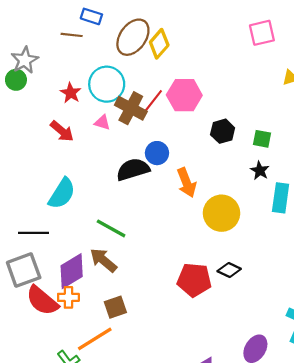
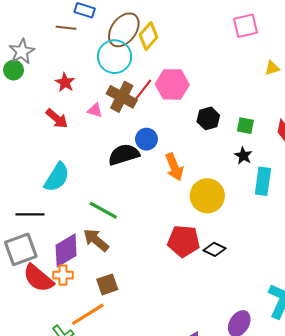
cyan circle: (107, 84) -> (115, 57), moved
red pentagon: (194, 280) -> (184, 241), moved

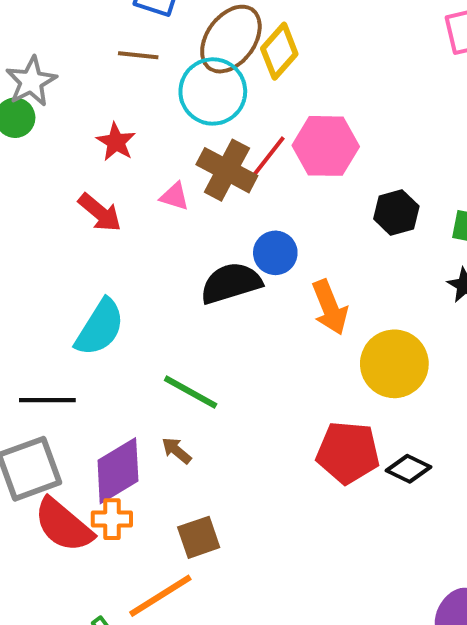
brown line: (66, 28) -> (138, 55), moved
brown arrow: (96, 240) -> (176, 451), size x0.6

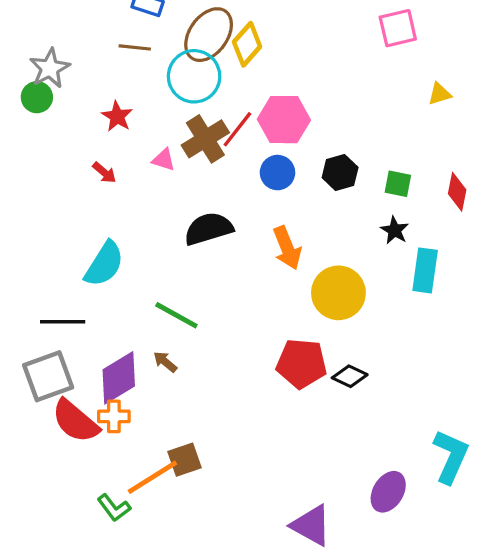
brown cross: (227, 170) -> (205, 139), turned 30
red arrow: (100, 213) -> (104, 173), size x0.7
blue circle: (275, 253) -> (278, 173), moved
brown square: (199, 537) -> (184, 460), moved

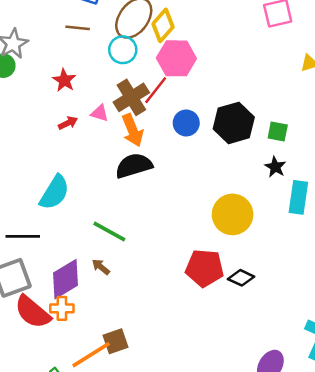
cyan circle: (194, 76) -> (123, 50), size x0.7
pink hexagon: (284, 120) -> (176, 58), moved
red arrow: (104, 173) -> (68, 123), moved, turned -66
black hexagon: (340, 173) -> (234, 123), size x1.5
orange arrow: (287, 248) -> (133, 130), moved

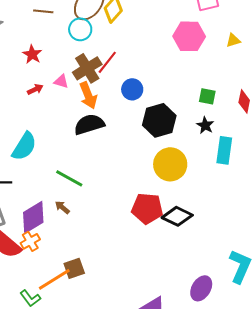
pink hexagon: (176, 58) -> (189, 36), moved
black hexagon: (234, 123) -> (159, 120), moved
black diamond: (241, 278) -> (177, 216), size x1.4
orange cross: (62, 308) -> (30, 241), turned -30

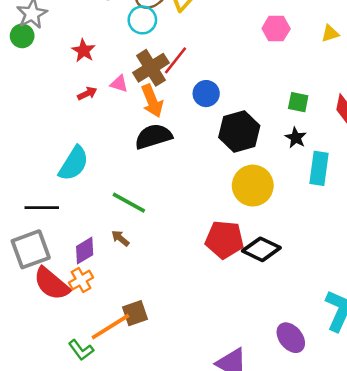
pink hexagon: (189, 36) -> (276, 29), size x0.7
purple diamond: (33, 217) -> (85, 251), size x0.7
purple ellipse: (201, 288) -> (291, 338), turned -70

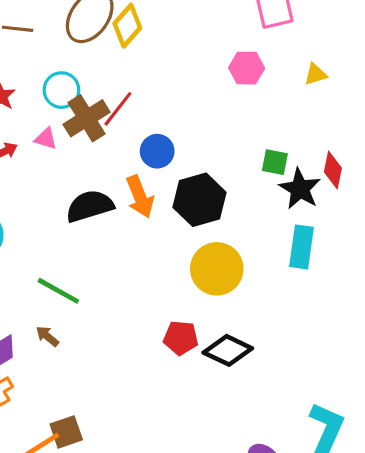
cyan circle: (142, 20) -> (61, 90), moved
orange arrow: (152, 101) -> (140, 197), moved
black star: (296, 138) -> (300, 189), moved, size x1.5
red pentagon: (225, 240) -> (181, 338), size x0.7

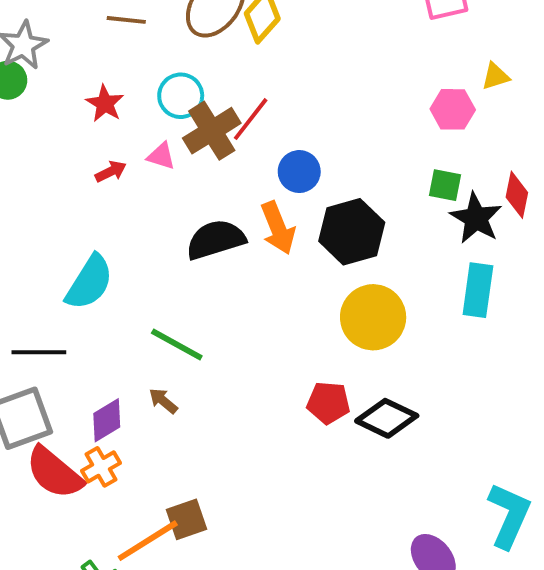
pink hexagon: (247, 68) -> (453, 109), moved

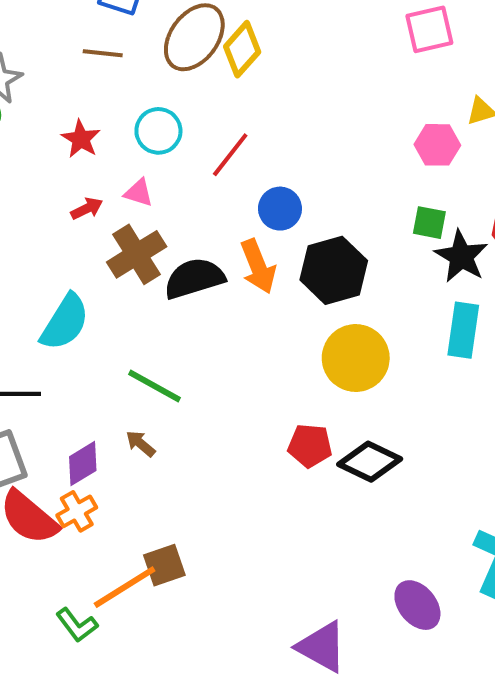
brown cross: (212, 131) -> (137, 254), moved

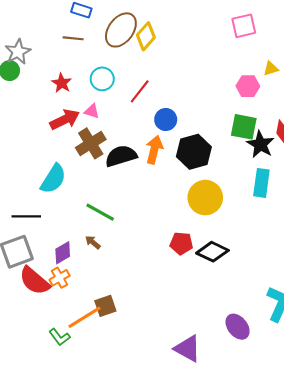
red arrow: (87, 209) -> (65, 119), size x1.8
green square: (429, 223) -> (244, 127), size x1.5
orange arrow: (258, 266) -> (154, 150), turned -144

